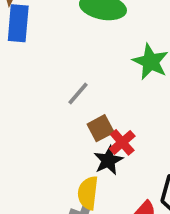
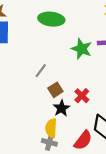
red cross: (122, 142) -> (82, 96), moved

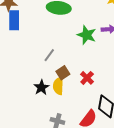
black star: (61, 108) -> (41, 87), moved
yellow semicircle: (51, 128) -> (58, 86), moved

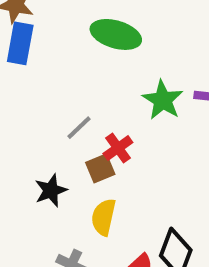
red cross: (87, 78) -> (118, 148), moved
yellow semicircle: (58, 86) -> (104, 217), moved

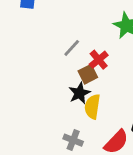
black star: (51, 190) -> (79, 93), moved

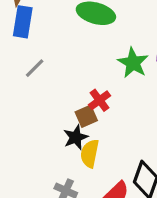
gray line: (72, 48) -> (35, 68), moved

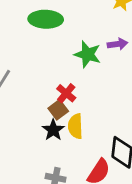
yellow semicircle: (90, 154) -> (75, 126), moved

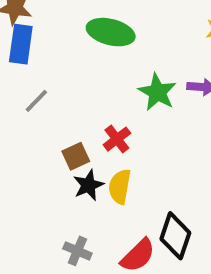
brown square: (58, 110) -> (76, 156), moved

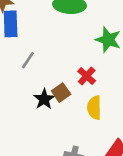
black star: (88, 185) -> (44, 99), moved

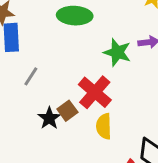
red cross: (87, 76) -> (95, 92), size x1.6

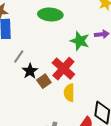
black star: (49, 118) -> (30, 71), moved

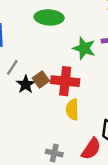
red cross: (63, 69) -> (65, 81), turned -35
brown square: (44, 81) -> (41, 80), moved

